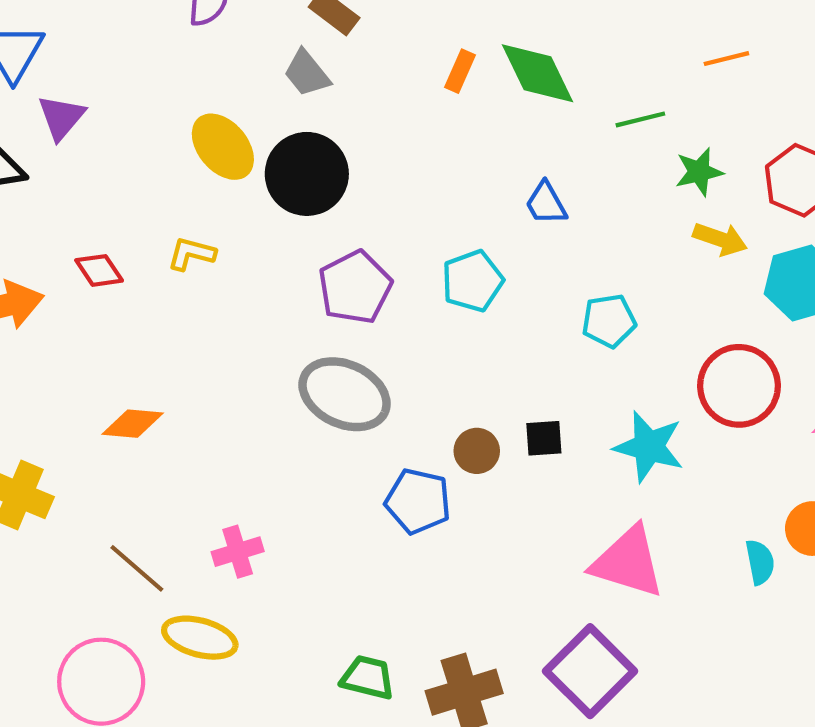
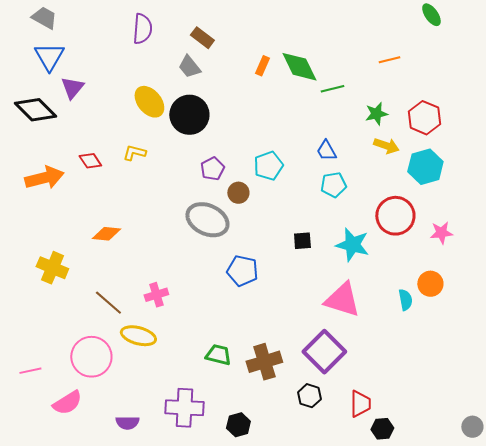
green line: (640, 119) -> (332, 89), moved
blue trapezoid: (546, 203) -> (326, 151), moved
purple pentagon: (355, 287) -> (212, 169), size x0.7
brown circle: (477, 451) -> (238, 193), moved

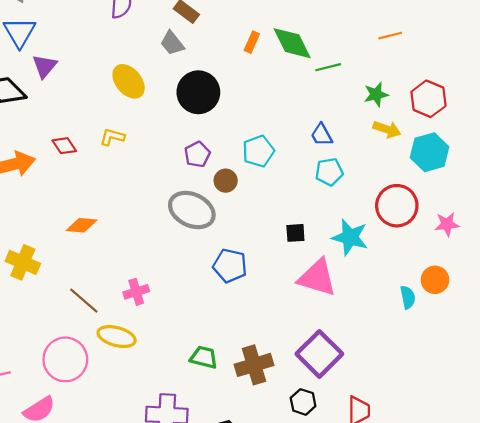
black circle: (189, 115) -> (198, 92), moved
pink triangle: (342, 300) -> (317, 278), moved

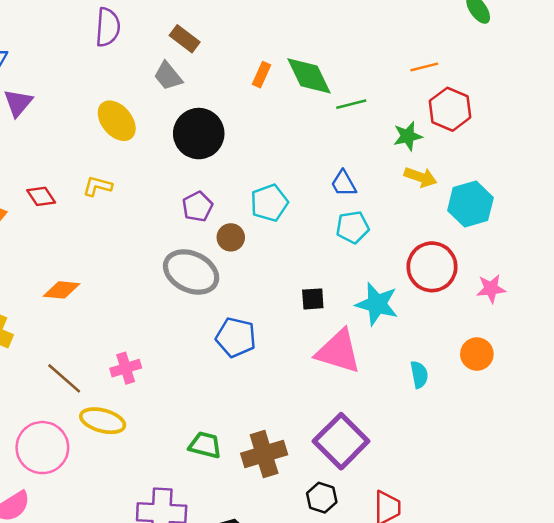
red hexagon: (428, 99) -> (450, 109), moved
cyan semicircle: (408, 297) -> (419, 375), moved

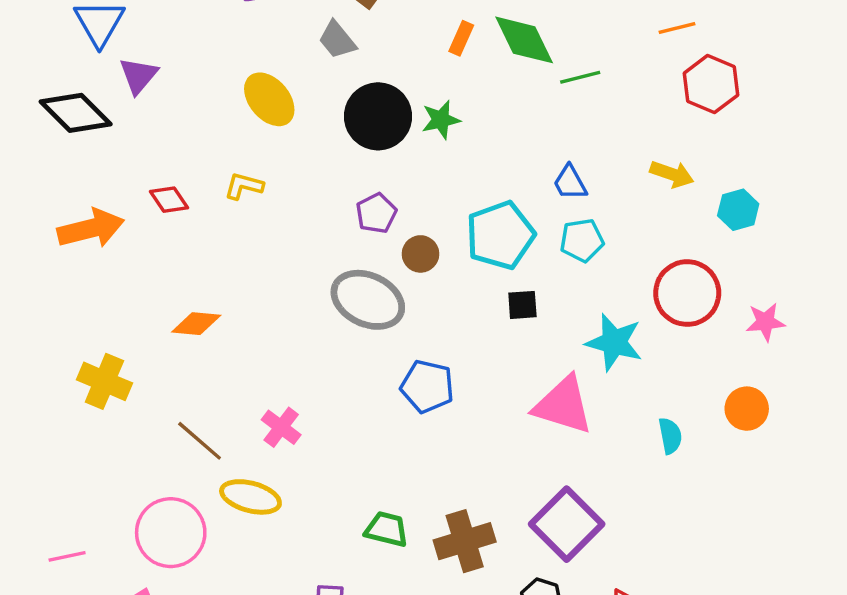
green star: (408, 136) -> (441, 120), moved
cyan pentagon: (269, 203) -> (500, 235), moved, size x1.4
cyan hexagon: (470, 204) -> (738, 210), size x0.7
black square: (313, 299) -> (522, 305), moved
pink cross: (126, 368) -> (281, 427), turned -36

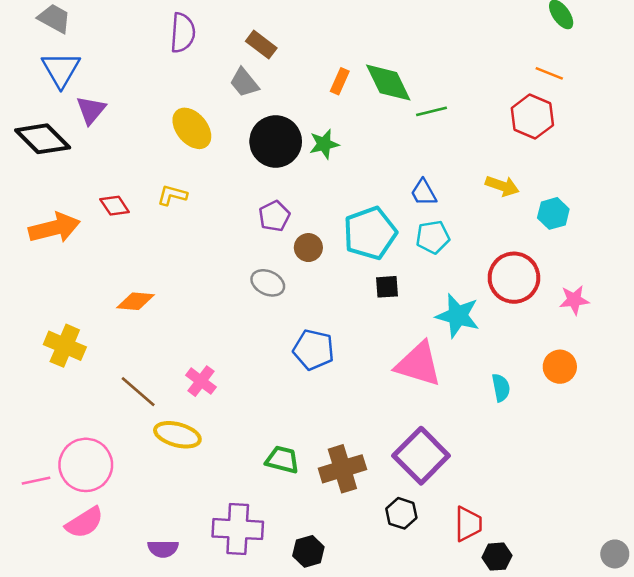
orange line: (677, 28) -> (549, 73), moved, turned 36
gray ellipse: (368, 300) -> (268, 283), size x0.6
pink circle: (171, 533) -> (86, 465), moved

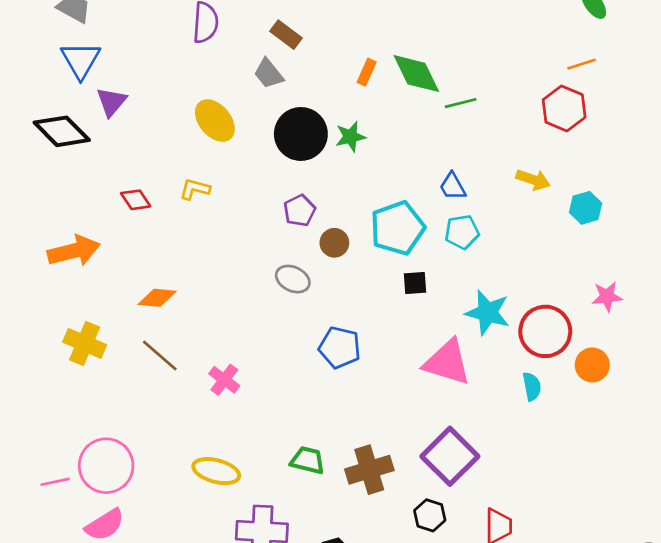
orange line: (549, 73) -> (582, 64), turned -40
orange arrow: (54, 228) -> (74, 251), moved
red circle: (514, 278) -> (545, 331), moved
brown line: (138, 392) -> (160, 356), moved
yellow ellipse: (177, 435) -> (216, 471), moved

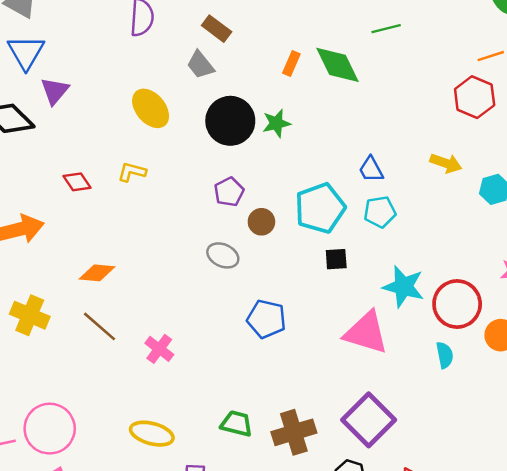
green line: (461, 103) -> (386, 29), moved

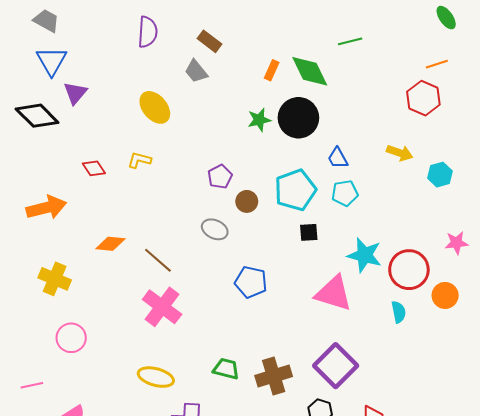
black circle: (230, 121) -> (298, 118), moved
brown line: (99, 326) -> (158, 260), moved
pink cross: (159, 349) -> (162, 307), size x1.6
pink circle: (50, 429) -> (71, 338), moved, size x0.7

